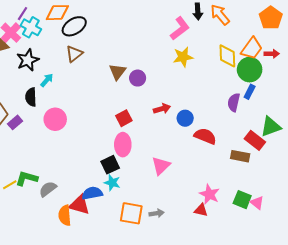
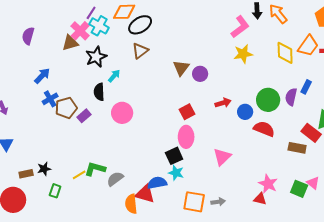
green circle: (250, 70) -> (268, 100), moved
pink triangle: (257, 203) -> (313, 183), moved

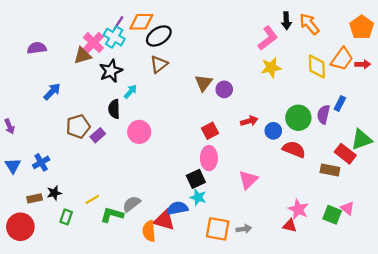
purple line: (91, 13) -> (118, 23), moved
purple semicircle: (28, 36) -> (37, 48), turned 66
blue cross: (50, 99) -> (41, 162), moved
green L-shape: (95, 169) -> (112, 215), moved

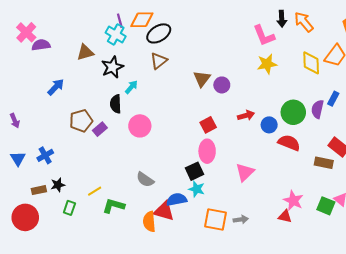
purple line: (118, 23) -> (120, 21), turned -48
pink L-shape: (268, 38) -> (264, 36), turned 105
pink cross: (93, 43) -> (26, 32), moved
gray semicircle: (132, 204) -> (145, 180), moved, turned -108

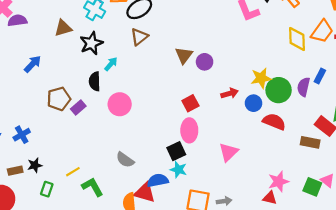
yellow star: (267, 64) -> (261, 78), moved
pink star: (293, 201) -> (279, 182), turned 30
green L-shape: (114, 206) -> (92, 187), turned 45

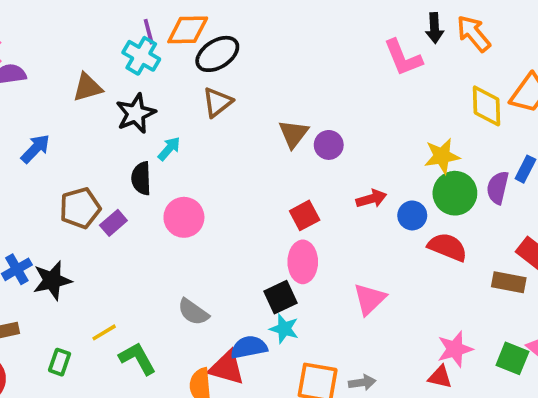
yellow star: (261, 78) -> (442, 156), moved
black star: (35, 165) -> (52, 280), moved, size x1.5

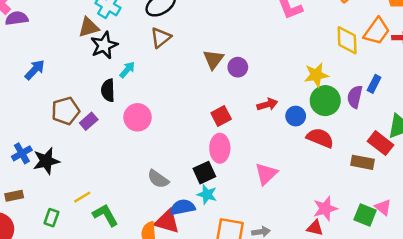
brown triangle: (87, 87) -> (89, 27), moved
gray semicircle: (193, 312) -> (158, 179), moved

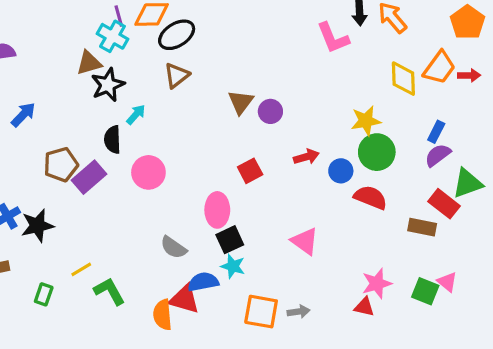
purple semicircle: (355, 97) -> (438, 155), moved, turned 40
purple rectangle: (89, 121) -> (89, 177), size x1.5
pink ellipse: (220, 148) -> (217, 210), moved
pink triangle: (266, 174) -> (305, 241), turned -40

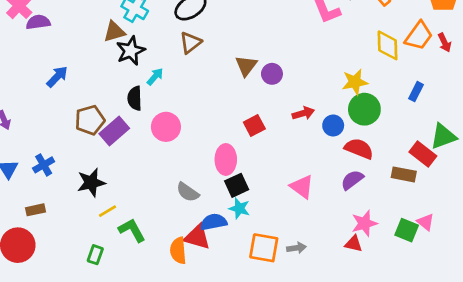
red arrow: (469, 75) -> (445, 43), turned 66
purple semicircle: (438, 155) -> (352, 180), moved
black star: (37, 226) -> (91, 183), moved
green rectangle: (44, 294) -> (95, 255), moved

